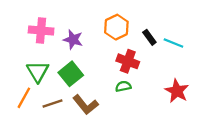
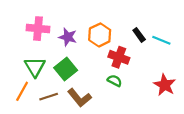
orange hexagon: (116, 27) -> (100, 35), moved
green semicircle: (123, 86) -> (115, 81), turned 40

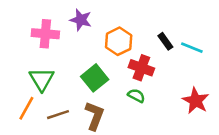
purple star: (68, 37) -> (81, 20), moved
green square: (66, 69) -> (95, 78), moved
brown L-shape: (79, 98) -> (95, 116), turned -120

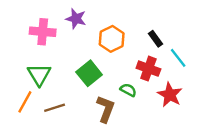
cyan line: (192, 48) -> (178, 58), moved, turned 30
red cross: (141, 68) -> (148, 69), moved
red star: (196, 101) -> (170, 95), moved
brown L-shape: (95, 116) -> (106, 109), moved

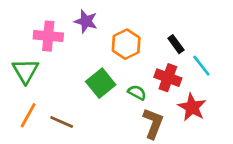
green triangle: (39, 74) -> (25, 71), moved
green semicircle: (128, 90) -> (137, 92), moved
brown line: (55, 108) -> (62, 122), turned 42
brown L-shape: (106, 109) -> (153, 123), moved

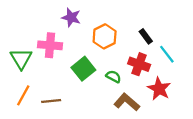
pink cross: (48, 36) -> (50, 45), moved
brown line: (62, 122) -> (51, 101), turned -30
brown L-shape: (153, 123) -> (127, 102), turned -70

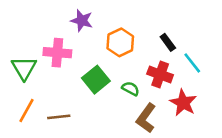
brown L-shape: (127, 102) -> (146, 118), turned -95

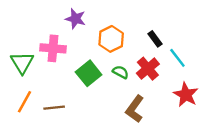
red cross: (160, 74) -> (148, 69), turned 30
green semicircle: (131, 89) -> (121, 72), moved
red star: (183, 103) -> (186, 95), moved

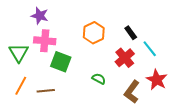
purple star: (75, 19) -> (40, 16), moved
green semicircle: (121, 72) -> (99, 79), moved
green square: (89, 73) -> (61, 62), moved, turned -30
brown L-shape: (135, 109) -> (132, 92), moved

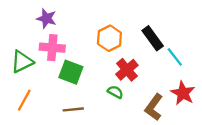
black rectangle: (131, 33) -> (153, 38), size x1.5
green triangle: (19, 53) -> (22, 62), turned 35
red cross: (125, 58) -> (127, 70), moved
brown line: (46, 91) -> (73, 109), moved

